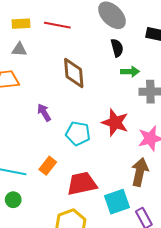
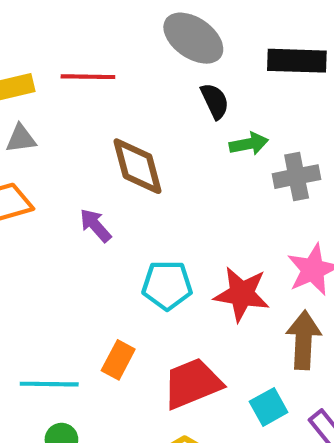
purple arrow: (44, 112) -> (95, 225), moved
red star: (115, 123) -> (242, 294), moved
cyan square: (117, 202) -> (269, 407), size x0.7

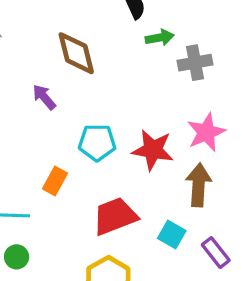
orange rectangle: (118, 360) -> (55, 181), moved
cyan square: (269, 407) -> (172, 235), turned -32

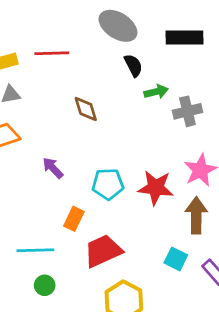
brown diamond: (76, 53) -> (86, 109), size x0.7
purple arrow: (44, 97) -> (53, 168), moved
red trapezoid: (115, 216) -> (103, 251), moved

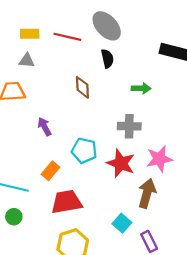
gray ellipse: (118, 26) -> (107, 26), moved
black semicircle: (133, 65) -> (107, 59), moved
gray cross: (187, 111) -> (129, 126), moved

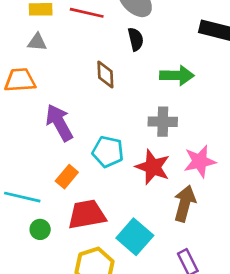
green arrow: (141, 88) -> (177, 75), size x1.4
purple arrow: (44, 127) -> (59, 123), size x1.6
green circle: (14, 217) -> (40, 229), moved
cyan square: (122, 223) -> (135, 237), moved, size x1.5

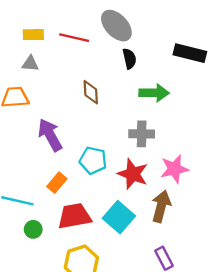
black semicircle: (136, 39) -> (129, 59), moved
cyan square: (135, 237) -> (119, 217), moved

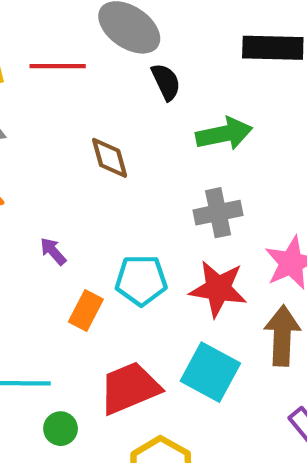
purple arrow: (50, 135) -> (53, 251), size x0.5
orange rectangle: (57, 183) -> (86, 311), moved

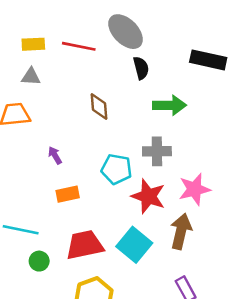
cyan pentagon: (141, 280) -> (116, 169), moved
orange rectangle: (86, 311) -> (68, 194), turned 40

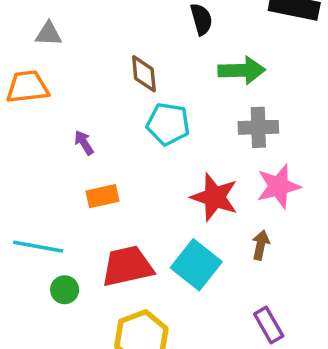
gray cross: (157, 151) -> (258, 127), moved
cyan pentagon: (116, 169) -> (168, 124), moved
brown arrow: (181, 231) -> (261, 245), size x0.6

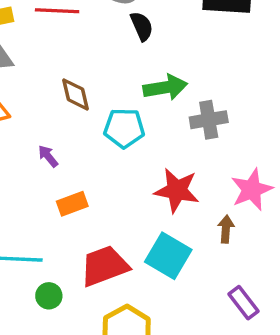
green arrow: (242, 70) -> (165, 87), moved
brown diamond: (144, 74) -> (76, 94), moved
pink star: (278, 186) -> (252, 190), moved

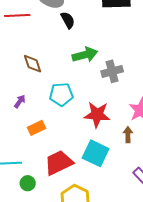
cyan pentagon: (124, 128) -> (61, 94), moved
purple arrow: (48, 156) -> (20, 101), turned 80

